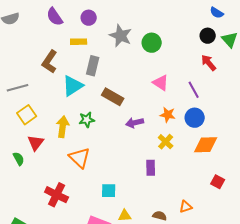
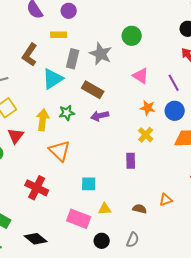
gray star: (121, 36) -> (101, 54), moved
purple arrow: (135, 123) -> (100, 116), moved

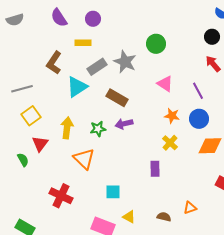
gray rectangle: (73, 59) -> (97, 67), turned 42
green star: (67, 113) -> (98, 129), moved
yellow triangle: (105, 209) -> (129, 217), turned 32

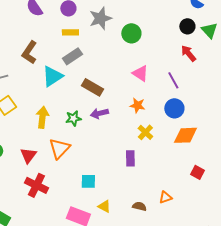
yellow rectangle: (83, 43) -> (70, 32), moved
gray star: (125, 62) -> (100, 18), moved, turned 30
orange star: (172, 116) -> (137, 105), moved
red triangle: (40, 144) -> (28, 155), moved
orange triangle: (84, 159) -> (59, 148), turned 30

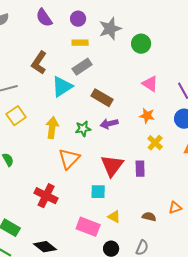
red triangle: (28, 155) -> (112, 166), moved, size x1.4

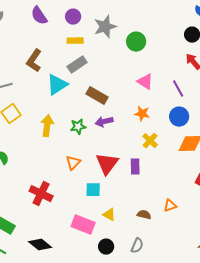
orange triangle: (69, 159) -> (73, 163), moved, size x0.7

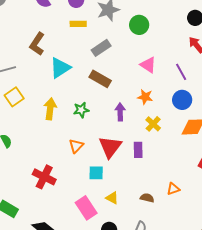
gray rectangle: (77, 65) -> (101, 48), moved
purple arrow: (104, 122) -> (120, 112), moved, turned 102
pink rectangle: (83, 225) -> (86, 208), turned 35

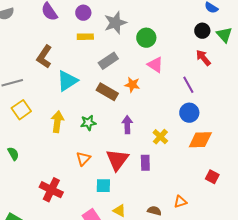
pink triangle: (148, 65) -> (155, 65), moved
orange star: (145, 97) -> (132, 85), moved

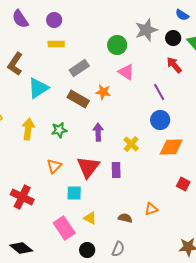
gray star: (115, 23) -> (146, 30), moved

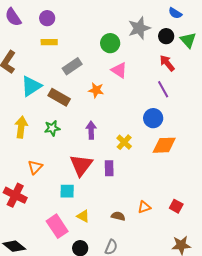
purple line: (159, 92) -> (163, 89), moved
brown rectangle: (78, 99) -> (59, 97), moved
orange triangle: (54, 166) -> (35, 167), moved
red square: (183, 184) -> (176, 206), moved

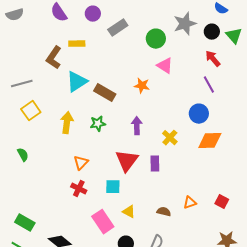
yellow rectangle: (49, 42) -> (77, 44), moved
gray rectangle: (72, 66) -> (118, 28), moved
red cross: (15, 195) -> (79, 189), moved, size x0.7

